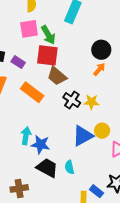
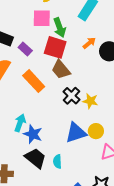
orange arrow: (99, 69) -> (89, 43), moved

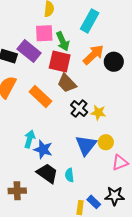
orange arrow: (89, 43) -> (93, 55), size x1.6
purple rectangle: (25, 49) -> (29, 51), moved, size x1.6
blue triangle: (76, 133) -> (86, 145), turned -30

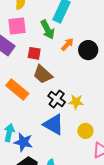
green arrow: (63, 41) -> (48, 30), moved
orange arrow: (93, 55) -> (67, 44), size x0.6
red square: (60, 61) -> (34, 53), size x0.6
blue triangle: (86, 145) -> (54, 125), moved, turned -35

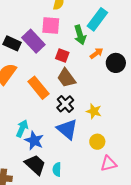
black cross: (57, 99) -> (65, 104), moved

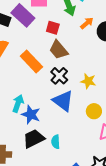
black trapezoid: (35, 165) -> (34, 139), turned -65

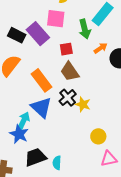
red square: (53, 28) -> (66, 49), turned -32
yellow star: (88, 81) -> (83, 104), moved
blue triangle: (63, 101) -> (41, 108), moved
blue star: (31, 115) -> (19, 134), moved

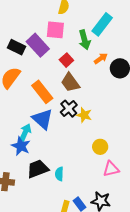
red square: (66, 49) -> (66, 60), turned -32

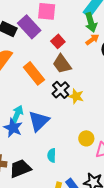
green arrow: (85, 40) -> (91, 22), moved
blue triangle: (43, 119) -> (39, 121), moved, turned 35
yellow circle: (100, 147) -> (86, 138), moved
black trapezoid: (38, 169) -> (20, 169), moved

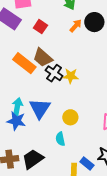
orange arrow: (92, 40) -> (76, 26), moved
brown trapezoid: (62, 64) -> (43, 58), moved
yellow circle: (86, 138) -> (70, 117), moved

